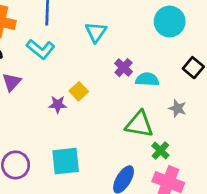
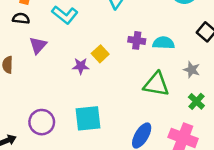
purple cross: (124, 68) -> (137, 40), moved, turned -35
green cross: (160, 151) -> (196, 101), moved

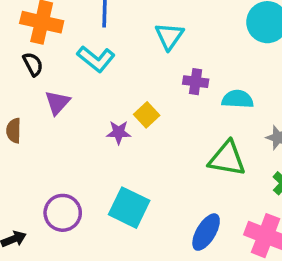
black semicircle: (21, 18) -> (33, 64), turned 56
purple cross: (137, 40) -> (196, 82), moved
cyan square: (88, 118) -> (129, 208), turned 32

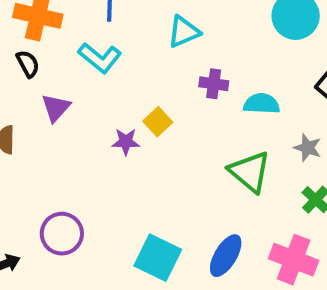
cyan triangle: (169, 36) -> (184, 32), turned 32
green triangle: (227, 159) -> (250, 172), turned 30
cyan square: (129, 208) -> (158, 258), moved

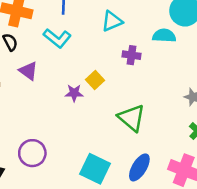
cyan semicircle: (262, 104) -> (164, 36), moved
purple triangle: (56, 108) -> (28, 71), turned -36
green triangle: (250, 172) -> (132, 118), moved

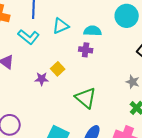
cyan triangle: (112, 21) -> (61, 26), moved
cyan semicircle: (164, 36) -> (93, 31), moved

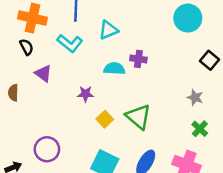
cyan semicircle: (93, 31) -> (114, 69), moved
yellow square: (58, 69) -> (105, 119), moved

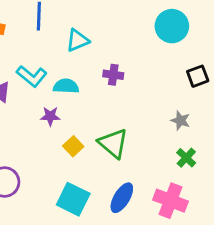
cyan L-shape: (70, 43) -> (32, 76), moved
black square: (209, 60) -> (198, 76), turned 30
cyan semicircle: (114, 69) -> (66, 86), moved

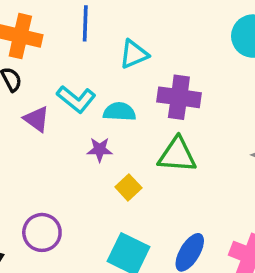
purple cross: (113, 75) -> (179, 97), size x1.6
green triangle: (113, 143) -> (177, 155), moved, turned -36

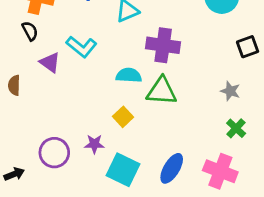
cyan semicircle: (119, 112) -> (129, 75), moved
purple star: (100, 150) -> (94, 144), moved

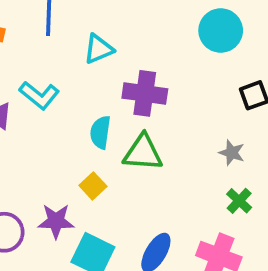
cyan semicircle: (129, 75) -> (100, 132), turned -85
purple star: (94, 144) -> (56, 221), size x1.4

